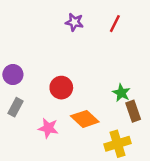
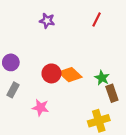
purple star: (74, 22) -> (47, 21), moved
orange diamond: (85, 119) -> (70, 75), moved

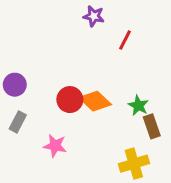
red line: (97, 20) -> (125, 40), moved
purple star: (47, 21) -> (94, 16), moved

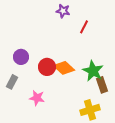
purple circle: (15, 85) -> (21, 57), moved
green star: (138, 106) -> (93, 71), size x1.5

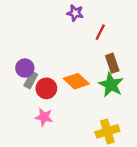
red circle: (47, 67) -> (46, 88), moved
gray rectangle: (12, 82) -> (31, 80), moved
brown rectangle: (102, 85) -> (112, 63), moved

